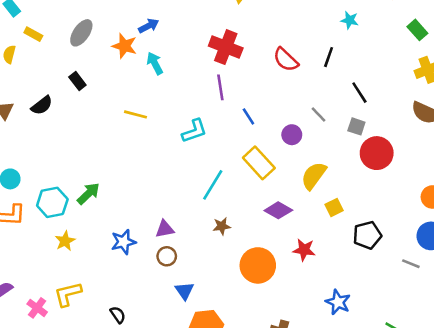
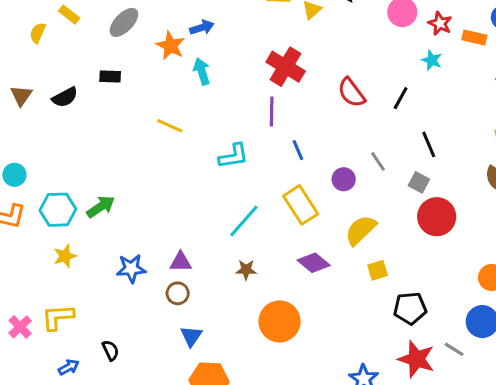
black rectangle: (77, 81) -> (110, 76), turned -60
red star: (304, 250) -> (416, 359), moved, size x1.4

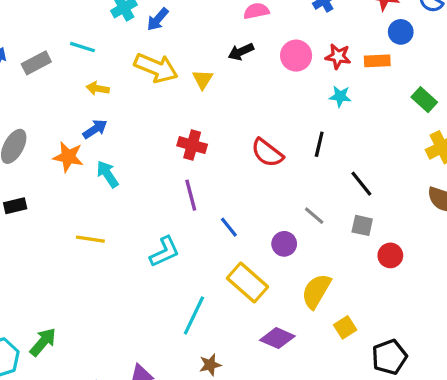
red cross: (286, 67) -> (192, 145), size x0.7
red circle: (437, 217) -> (390, 255), size x0.6

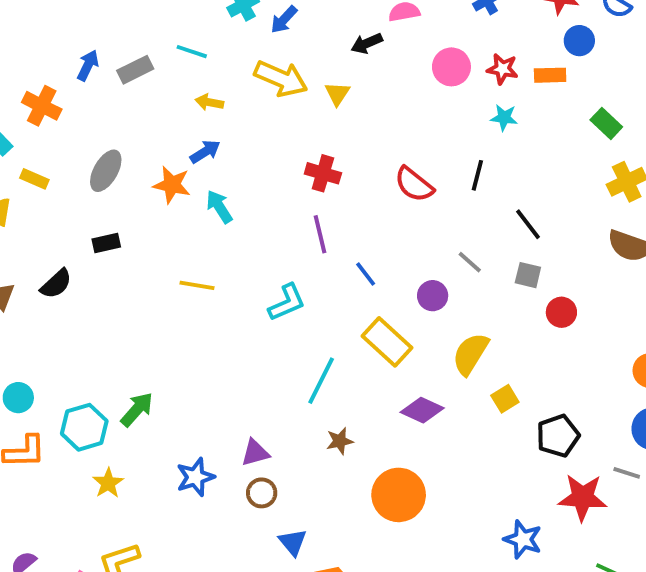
black arrow: (241, 52) -> (367, 43), moved

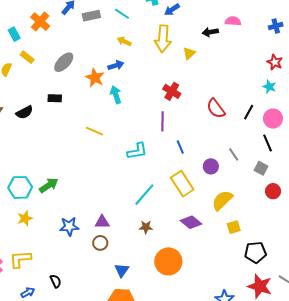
pink circle: (451, 67) -> (273, 119), moved
yellow arrow: (281, 79) -> (163, 39), turned 56
blue triangle: (293, 542) -> (122, 270), moved

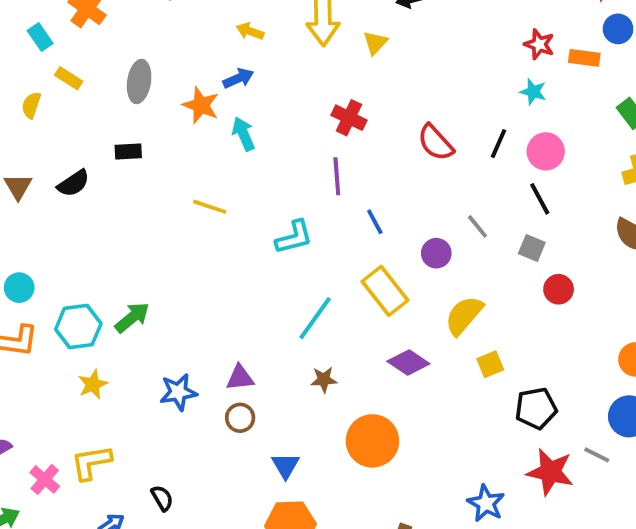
gray ellipse: (64, 62) -> (139, 81), turned -30

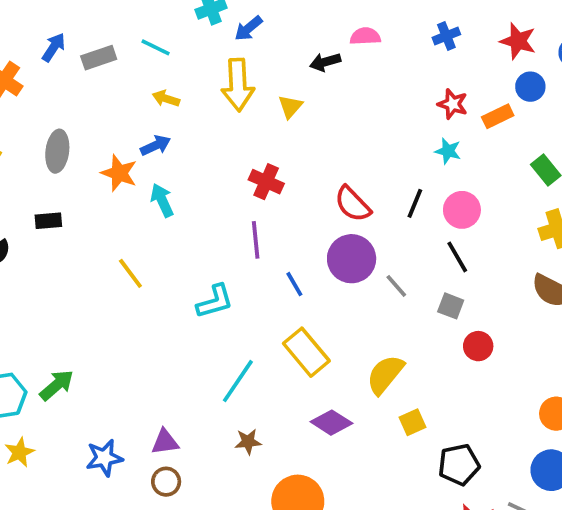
orange rectangle: (584, 58) -> (498, 116), turned -32
yellow line: (210, 207) -> (130, 273), turned 36
purple circle: (436, 253) -> (352, 259), moved, size x1.6

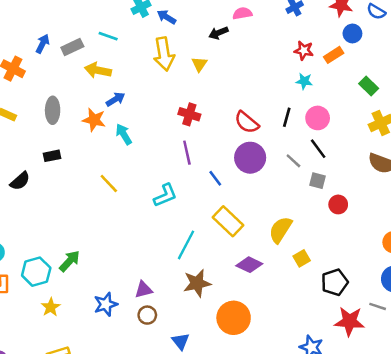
blue arrow: (248, 28) -> (167, 17), turned 78
yellow arrow: (166, 99) -> (98, 70), moved, size x1.5
gray line: (396, 286) -> (293, 161), moved
brown star: (248, 442) -> (197, 283), size x1.6

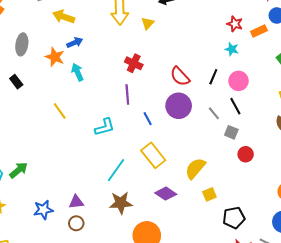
black rectangle: (52, 156) -> (16, 82), turned 56

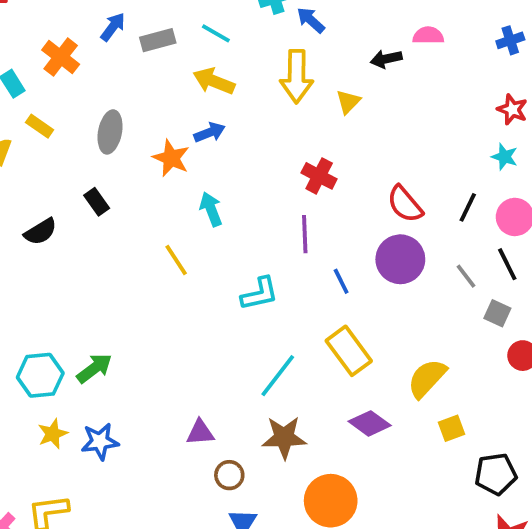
yellow arrow: (64, 17) -> (214, 81), moved
cyan arrow: (78, 72) -> (211, 209), moved
blue star: (43, 210) -> (100, 441), moved
brown circle: (76, 223) -> (229, 475), moved

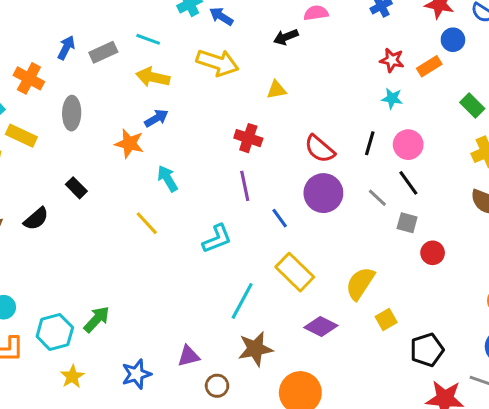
yellow arrow: (297, 76) -> (217, 63), turned -63
yellow triangle: (348, 102) -> (276, 90), moved, turned 45
yellow rectangle: (40, 126) -> (21, 136), size x1.4
gray ellipse: (110, 132) -> (72, 113), moved
blue star: (100, 441) -> (136, 374), moved

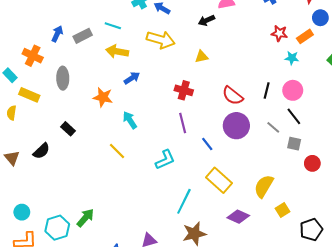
cyan star: (392, 98) -> (292, 58), moved
blue arrow: (156, 118) -> (132, 78), moved

